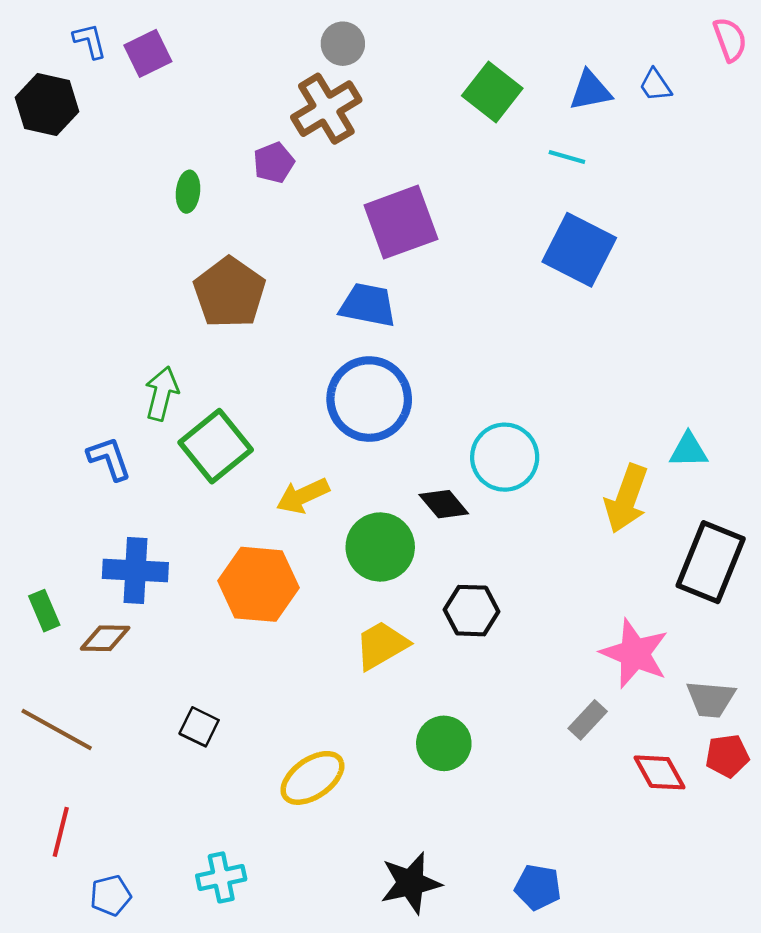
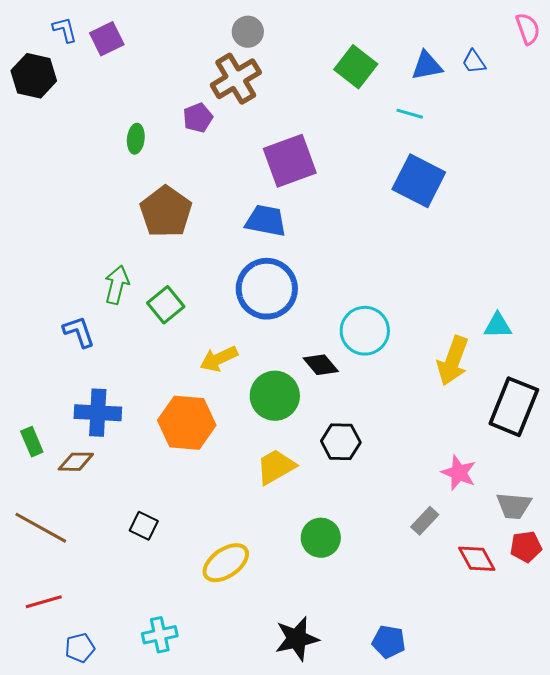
green square: (216, 446) -> (166, 305), moved, size x0.7
pink star: (635, 653) -> (459, 473), size x0.7
red line: (61, 832) -> (44, 602), turned 60

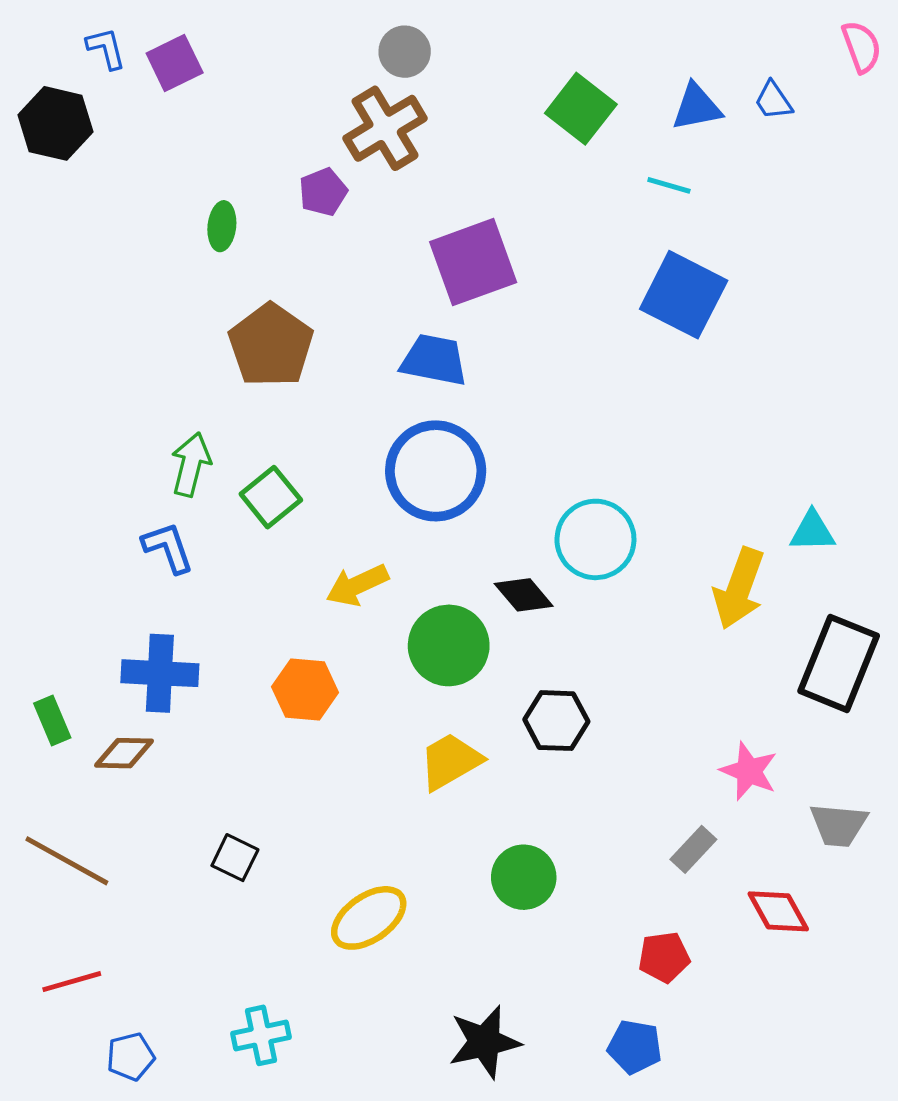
blue L-shape: (79, 332) -> (168, 548), moved
orange hexagon: (187, 423) -> (305, 690), size x0.7
red pentagon: (526, 547) -> (664, 957), moved

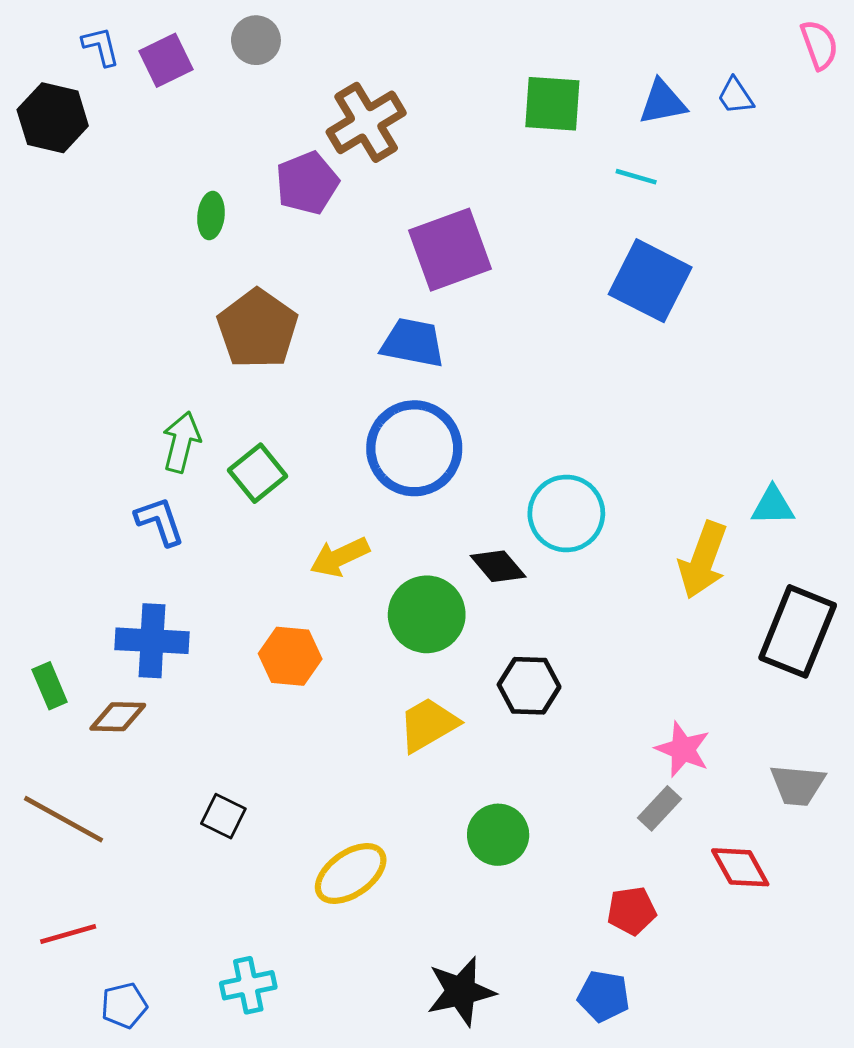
gray circle: (405, 52) -> (256, 40), moved
green square: (581, 109) -> (552, 104), turned -34
purple pentagon: (323, 192) -> (307, 183), size x1.4
pink star: (749, 771) -> (683, 749), moved

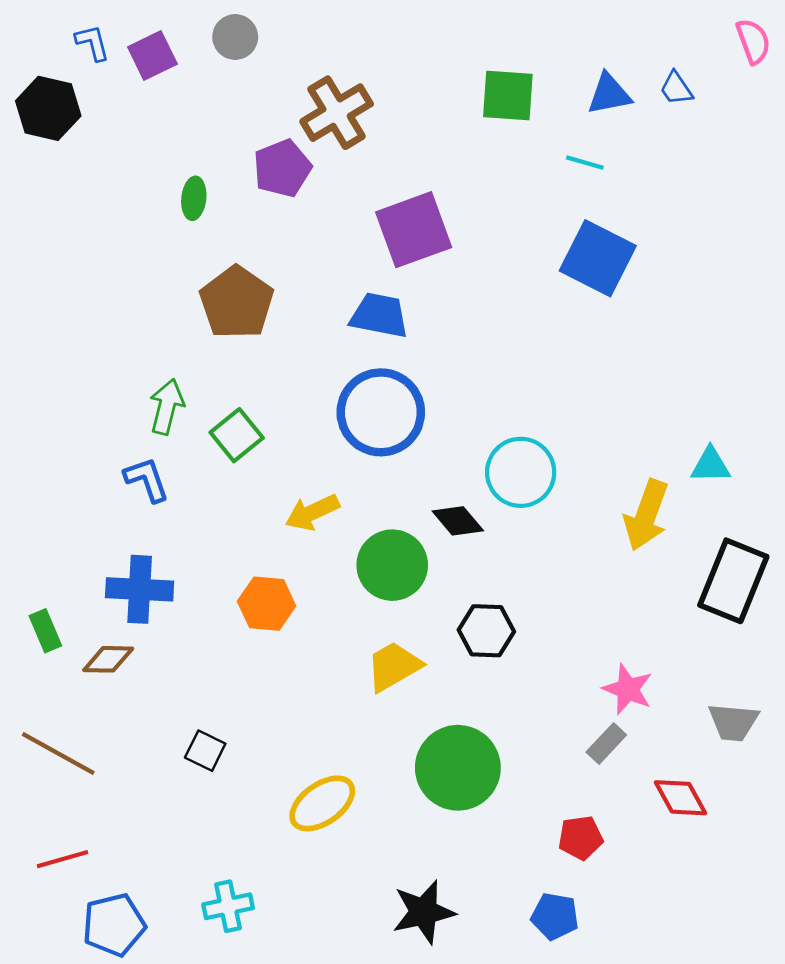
green circle: (498, 835) -> (458, 768), size x1.5
blue pentagon: (124, 1005) -> (114, 925), size x1.5

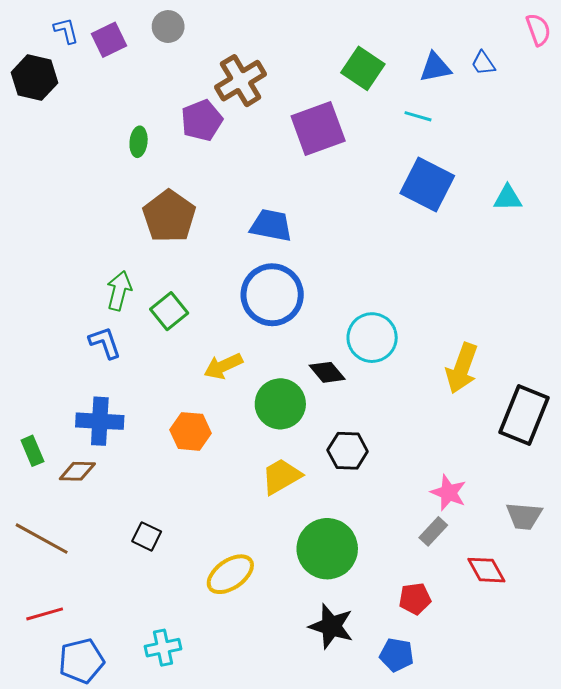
green square: (508, 96) -> (363, 68), turned 30
purple square: (414, 230) -> (318, 129), moved
cyan triangle: (710, 465) -> (508, 198), moved
black star: (424, 912) -> (331, 626), moved, turned 30

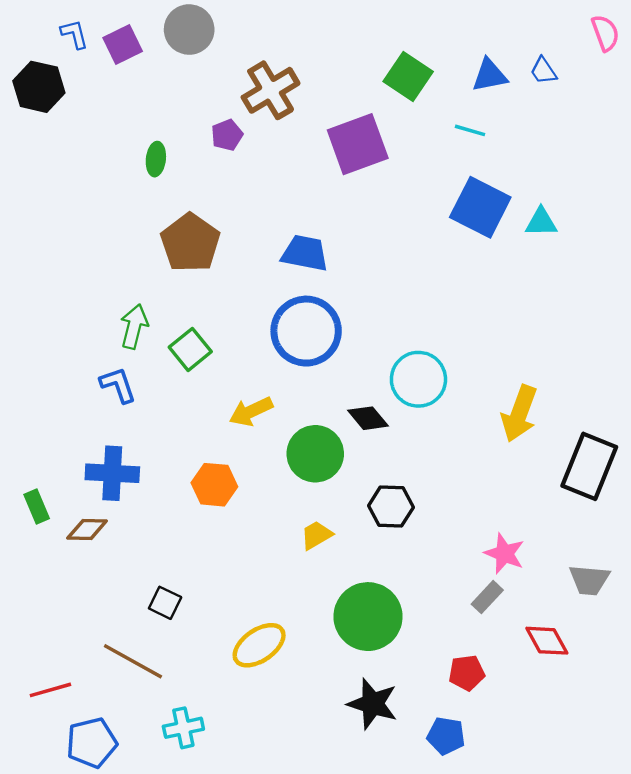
gray circle: (168, 27) -> (189, 30), size x1.4
purple pentagon: (202, 120) -> (227, 135), size x0.7
cyan triangle: (508, 198) -> (541, 222), moved
yellow trapezoid: (281, 476) -> (316, 535), size x0.7
brown line: (42, 539) -> (133, 661), moved

